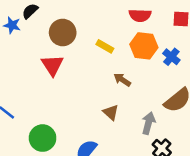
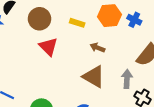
red triangle: (52, 65) -> (48, 47), moved
brown triangle: (111, 112) -> (94, 77), size x1.6

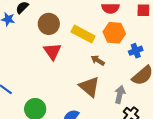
blue cross: (134, 20) -> (136, 51), moved, turned 32
yellow rectangle: (77, 23) -> (83, 34), size x1.6

